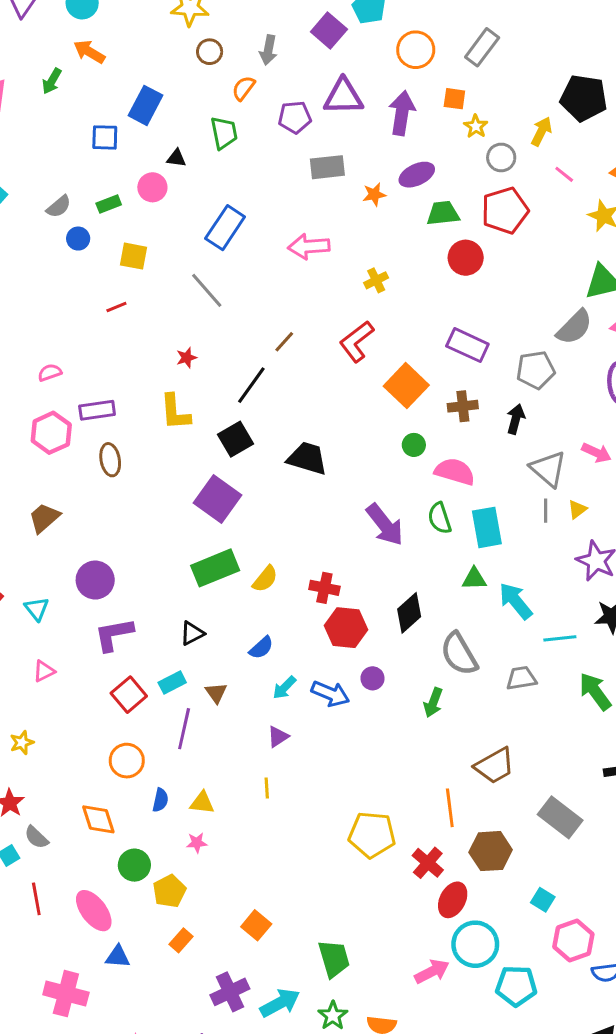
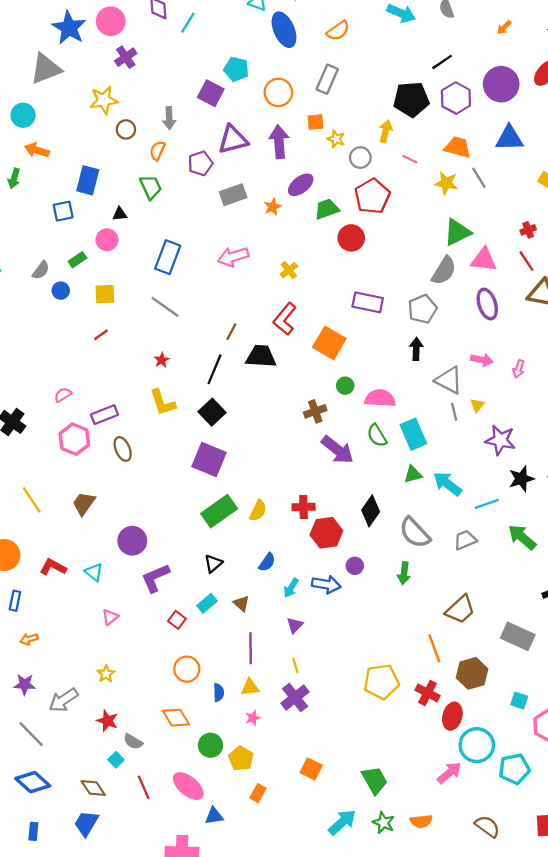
brown cross: (463, 406) -> (315, 411), moved
black trapezoid: (307, 458) -> (261, 356), moved
red square: (129, 695) -> (177, 620), size x0.7
purple line: (184, 729) -> (251, 648), moved
purple cross: (230, 992) -> (295, 698), moved

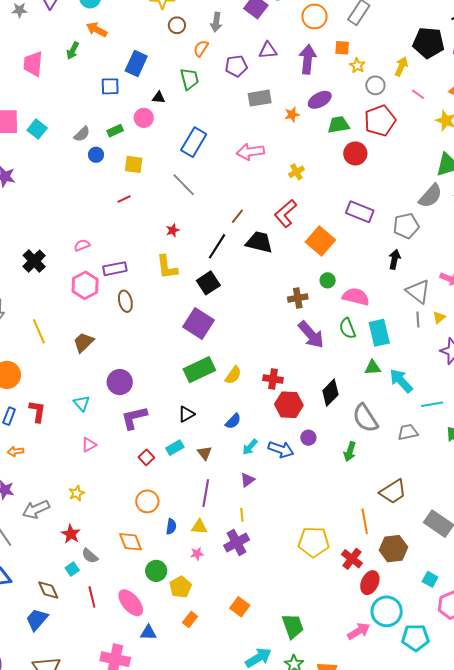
purple triangle: (233, 140) -> (268, 50), size x0.7
red L-shape: (53, 567) -> (37, 411), moved, turned 60

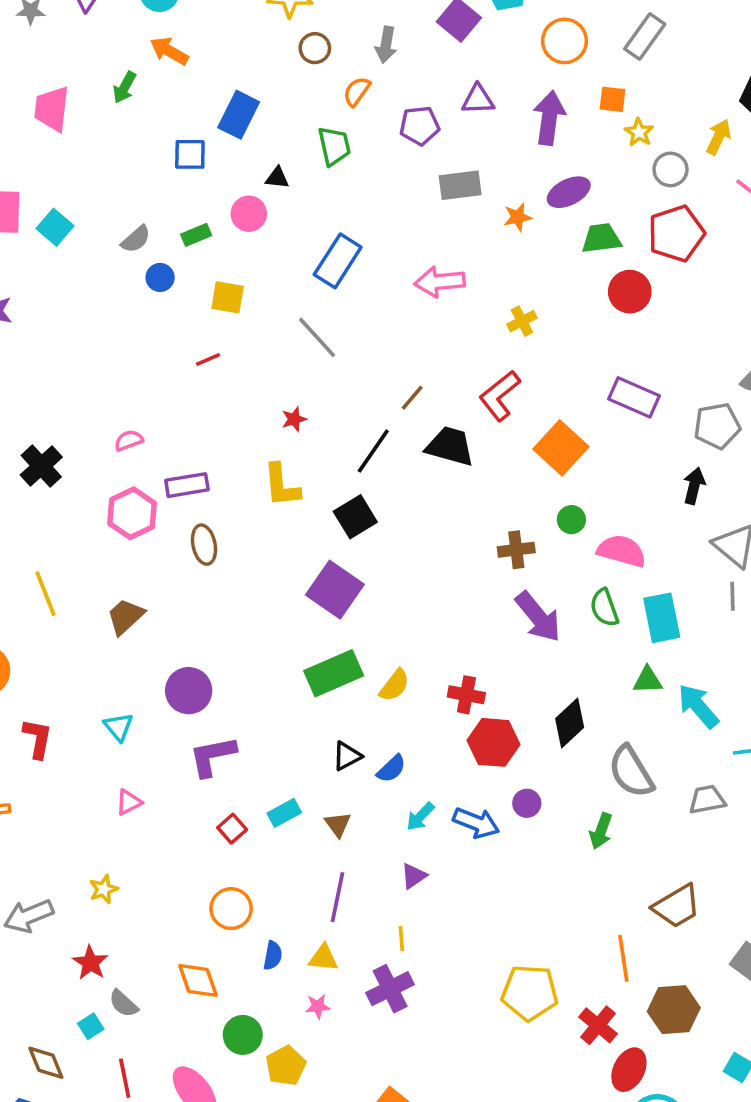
black triangle: (186, 414) -> (347, 756), moved

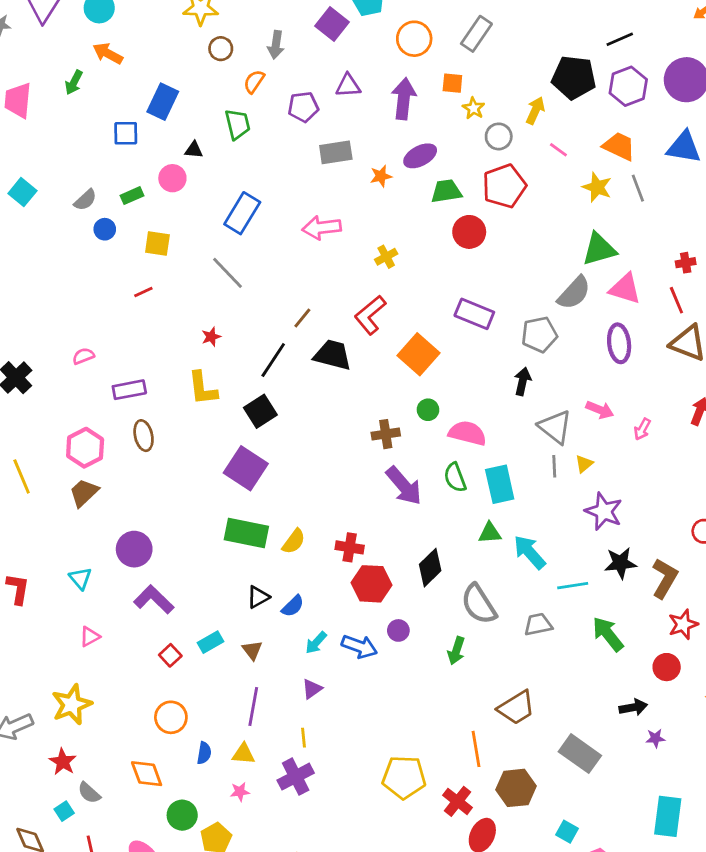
pink hexagon: (132, 513) -> (85, 448), moved
green rectangle: (334, 673) -> (246, 533), turned 36
purple L-shape: (212, 756) -> (154, 599), turned 57
yellow star: (104, 889) -> (72, 705), size x1.8

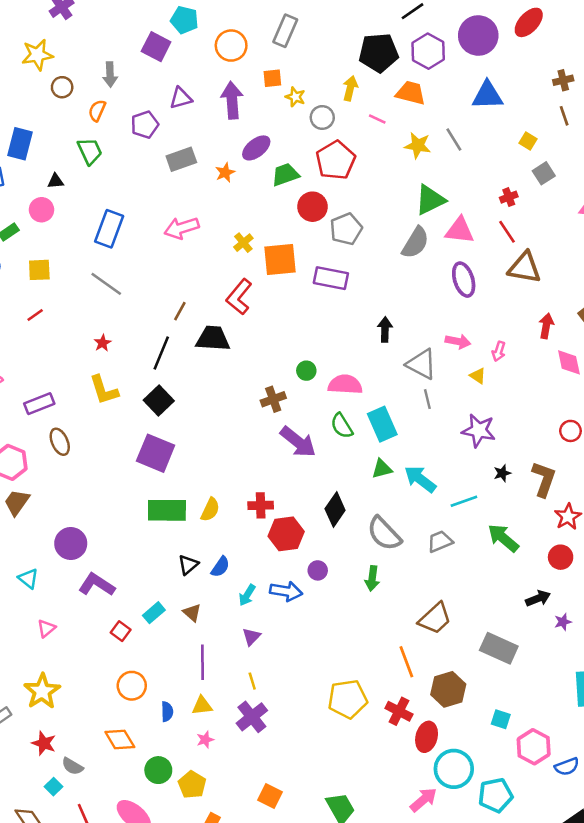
orange trapezoid: (619, 146) -> (411, 93), moved
gray pentagon: (539, 335) -> (346, 229), moved
orange square: (419, 354) -> (280, 259), moved, turned -36
yellow triangle: (584, 464) -> (478, 376), moved, turned -36
black star: (620, 563) -> (502, 473), size x0.6

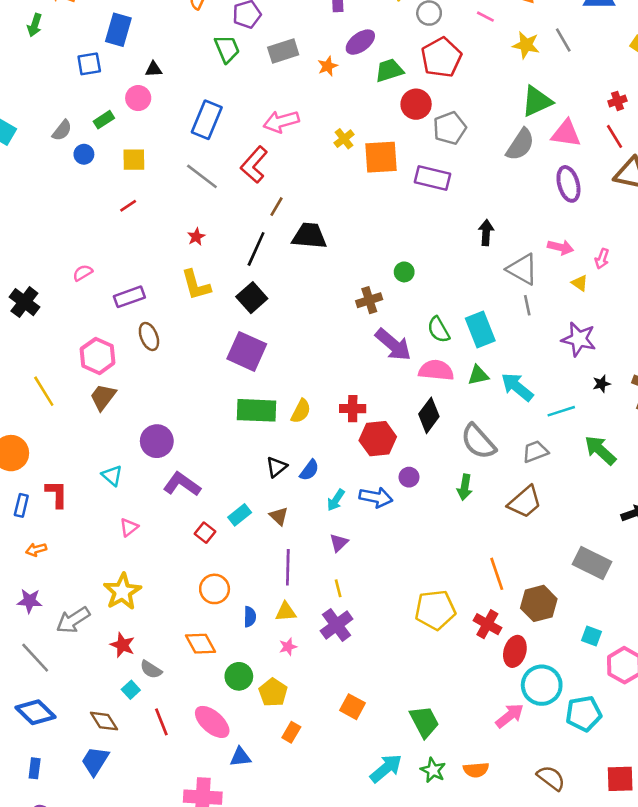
green trapezoid: (90, 151) -> (227, 49), moved
red L-shape: (239, 297) -> (254, 165), moved
pink semicircle: (345, 385) -> (436, 370), moved
brown trapezoid: (435, 618) -> (525, 502), moved

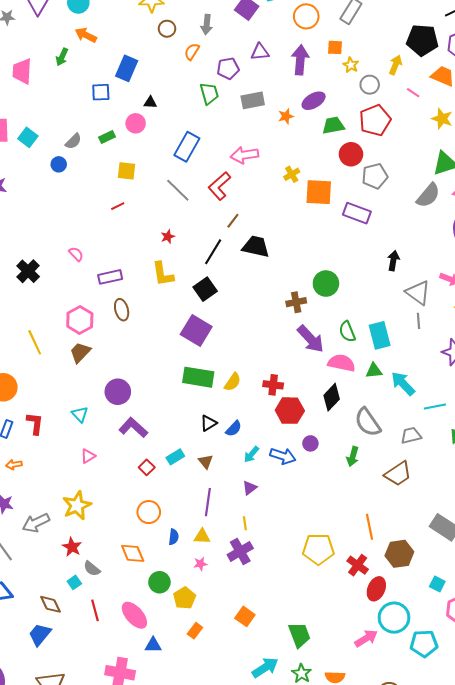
blue circle: (84, 154) -> (59, 164), moved
green circle: (404, 272) -> (326, 284), size x1.6
pink semicircle: (83, 273) -> (76, 254), turned 70

